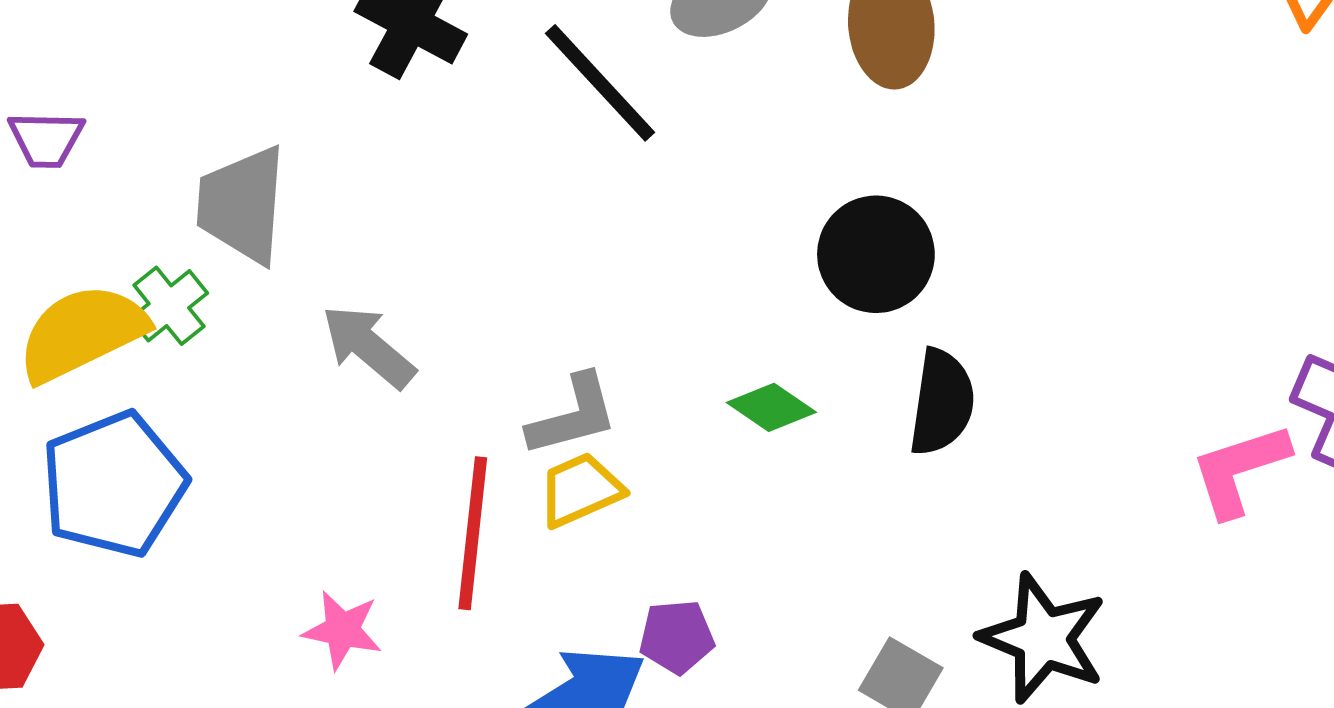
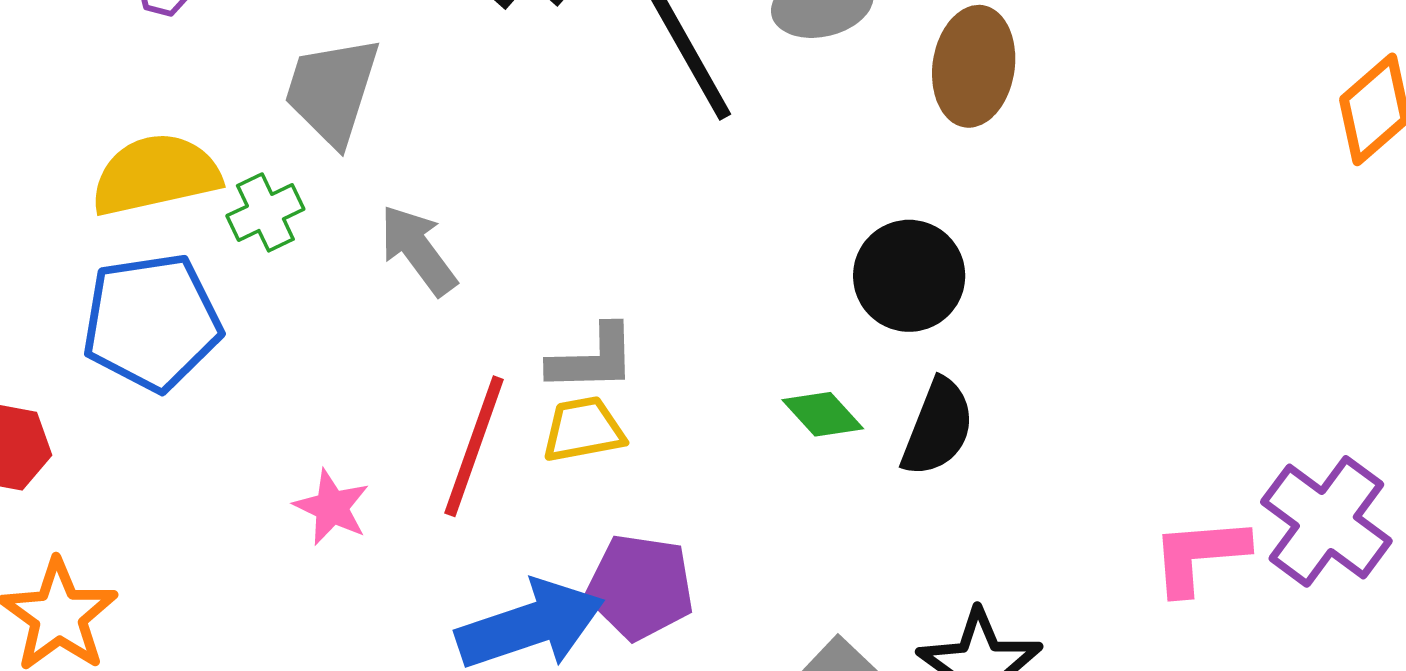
green cross: (169, 306) -> (265, 212), moved
green diamond: (771, 407) -> (823, 414), moved
purple pentagon: (677, 637) -> (640, 587), size x1.5

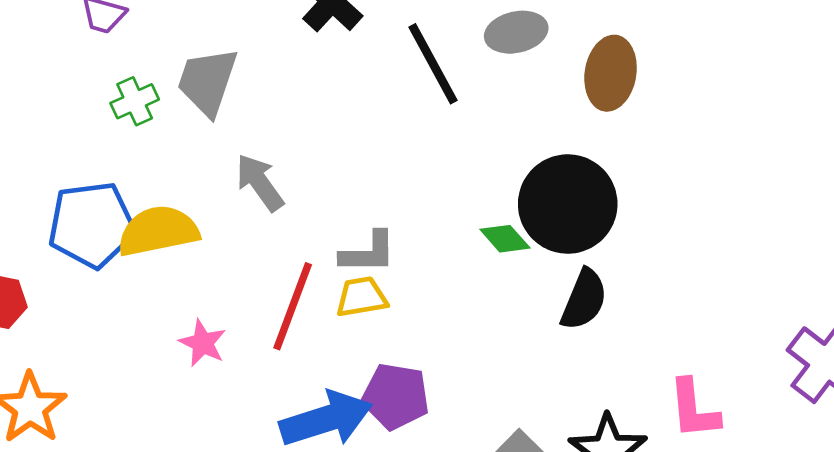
yellow semicircle: (156, 175) -> (158, 231), moved
green cross: (265, 212) -> (135, 101), moved
black circle: (909, 276) -> (568, 204), size x1.4
green diamond: (823, 414) -> (505, 239), moved
pink L-shape: (1199, 555) -> (694, 409), moved, turned -92

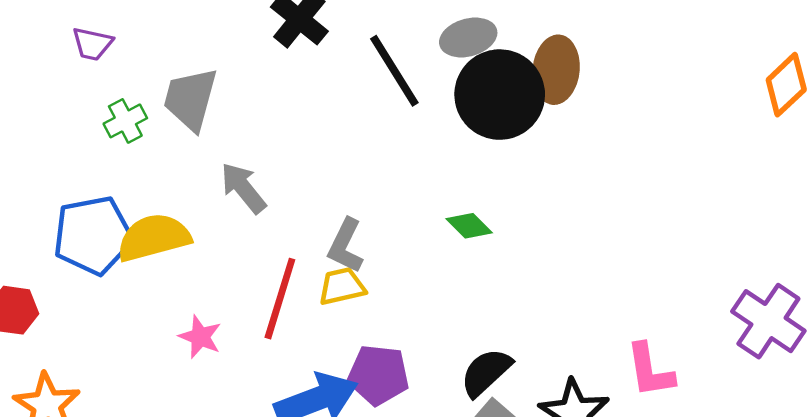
black circle: (568, 204) -> (500, 95), moved
gray L-shape: (368, 253) -> (346, 246), turned 120
black semicircle: (584, 300) -> (486, 372), moved, turned -152

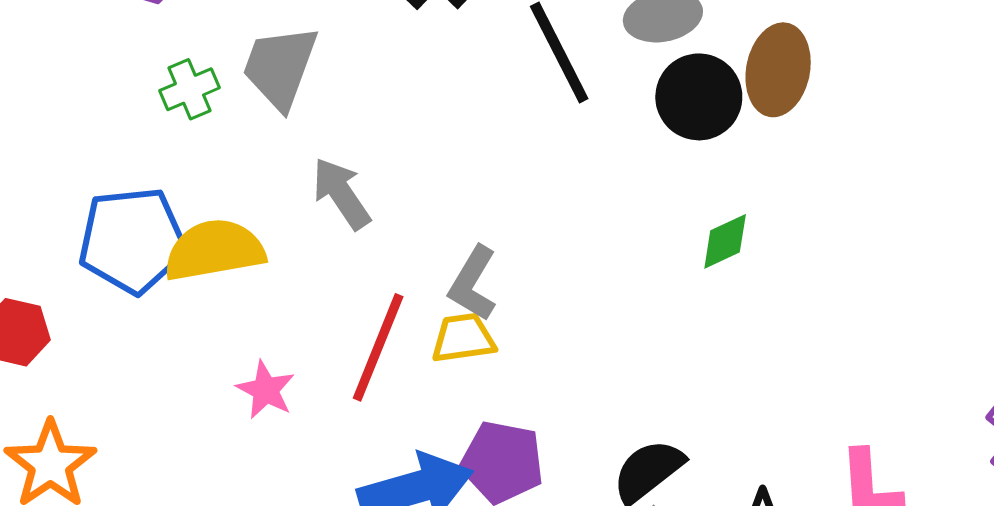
black circle: (500, 95) -> (699, 97), size x0.7
green diamond: (469, 226) -> (725, 241), moved, turned -75

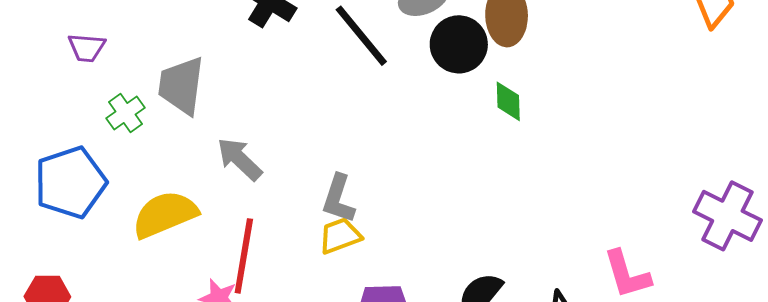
blue pentagon: (132, 240) -> (70, 182), moved
green diamond: (725, 241) -> (508, 101), moved, turned -54
red line: (378, 347) -> (244, 256), moved

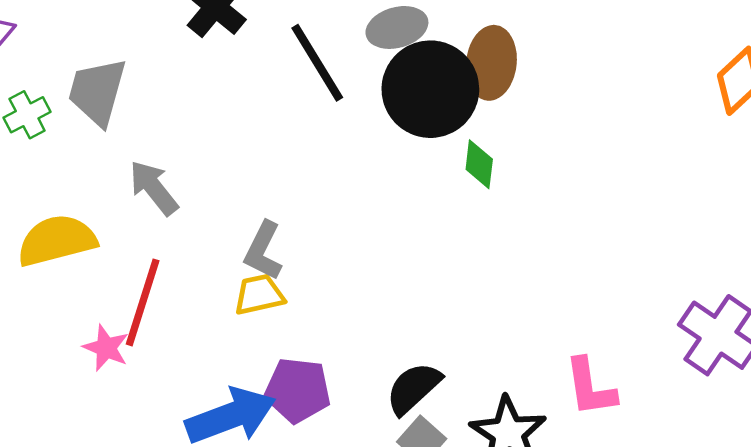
black circle: (459, 44) -> (430, 89), size x1.4

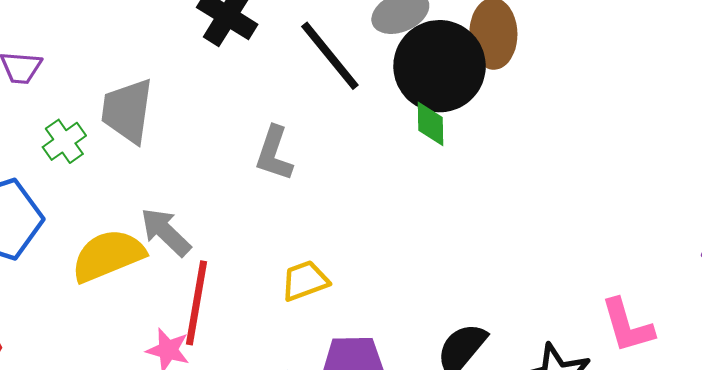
green diamond: (479, 164) -> (430, 124), moved
gray arrow: (154, 188) -> (166, 232), moved
gray L-shape: (263, 251) -> (274, 154), moved

